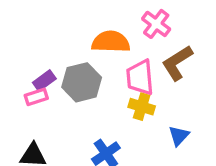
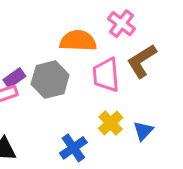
yellow cross: (142, 107) -> (111, 123), moved, turned 30

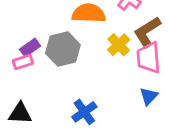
pink trapezoid: (106, 75) -> (149, 58), moved
yellow cross: (111, 123) -> (119, 45), moved

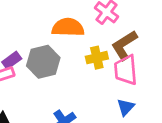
yellow cross: (119, 45) -> (97, 58), turned 30

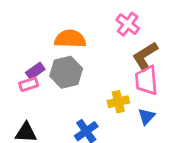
orange semicircle: (68, 27) -> (70, 39), moved
yellow cross: (97, 58) -> (118, 102), moved

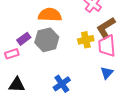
pink rectangle: (29, 84) -> (12, 54), moved
yellow cross: (118, 102) -> (86, 40), moved

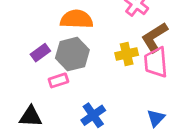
pink rectangle: (12, 54) -> (58, 80), moved
blue triangle: (107, 73) -> (156, 118), moved

